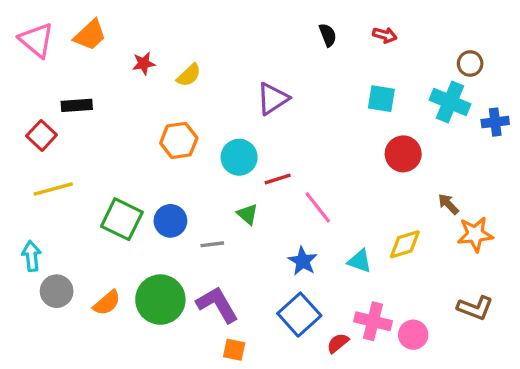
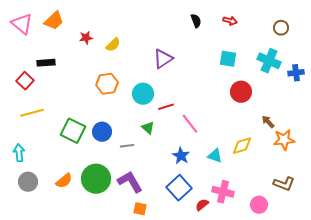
brown circle: (470, 63) -> (281, 28), moved
gray circle: (57, 291) -> (28, 182), moved
pink circle: (413, 335) -> (259, 205), moved

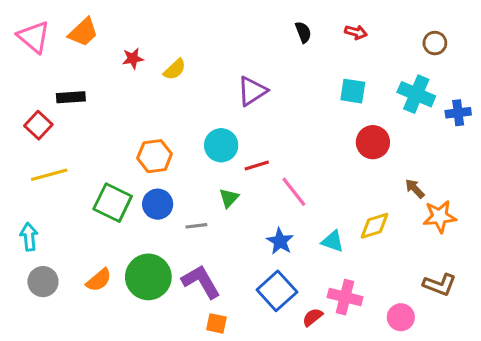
orange hexagon: (107, 84) -> (155, 156), moved
green triangle: (148, 128) -> (229, 198), turned 32

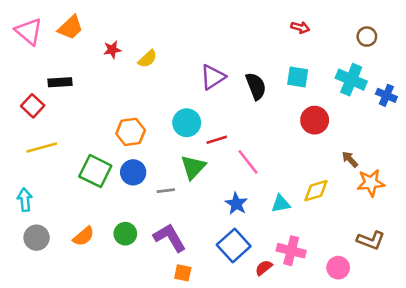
black semicircle: (303, 32) -> (256, 86), moved, size x1.5
blue cross: (458, 113) -> (386, 95), turned 30
green triangle: (229, 198) -> (193, 167), size x1.5
cyan triangle: (333, 241) -> (281, 204), turned -30
green circle: (148, 277) -> (125, 234), size x0.6

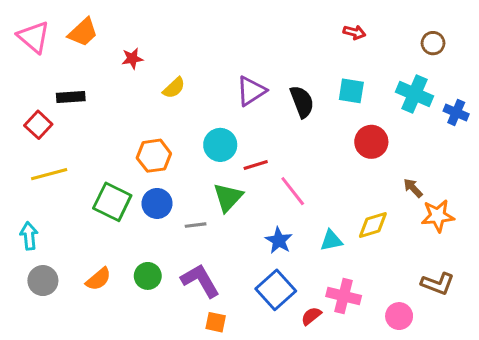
yellow semicircle: (148, 59) -> (174, 88), moved

